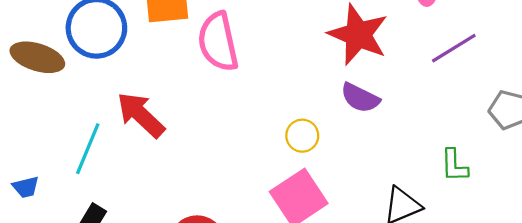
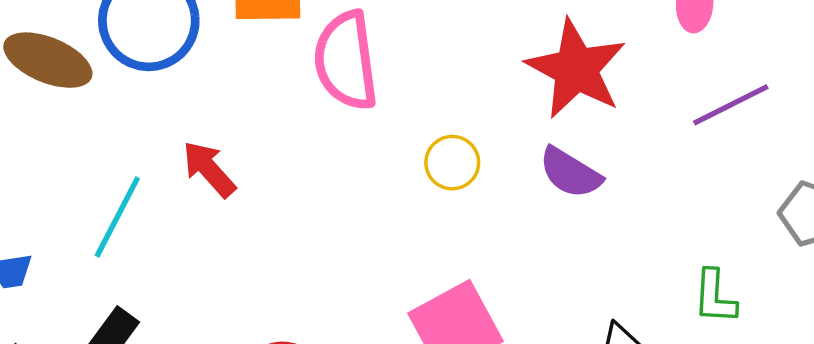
red arrow: (141, 115) -> (209, 169), size x0.7
yellow circle: (302, 136) -> (452, 163), moved

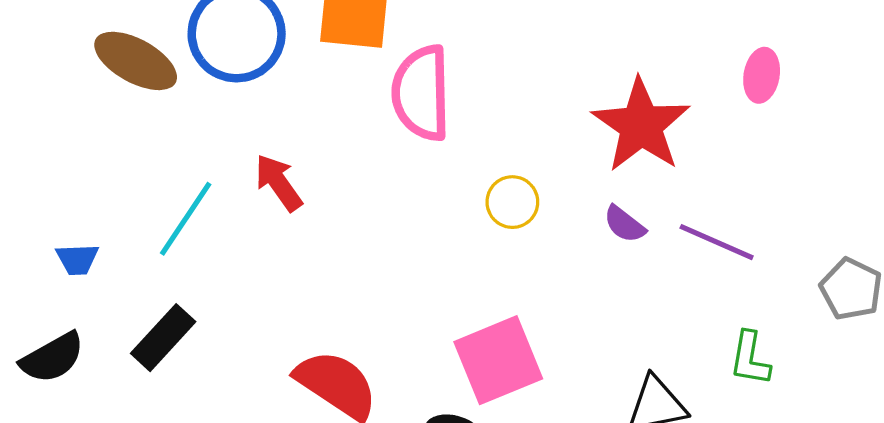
purple line: (731, 105) -> (717, 242), moved, turned 44
purple semicircle: (570, 173) -> (625, 224), size x0.7

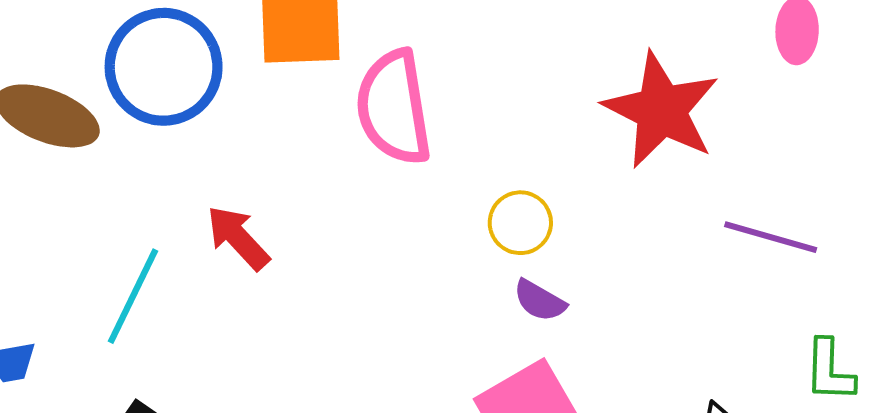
purple semicircle: (625, 224) -> (540, 301), moved

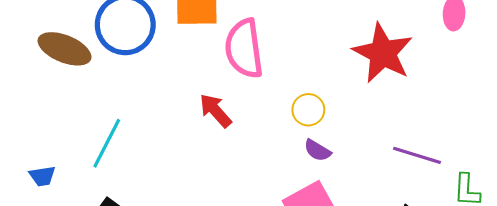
purple line: (771, 237) -> (417, 155), moved
red arrow: (238, 238) -> (215, 111), moved

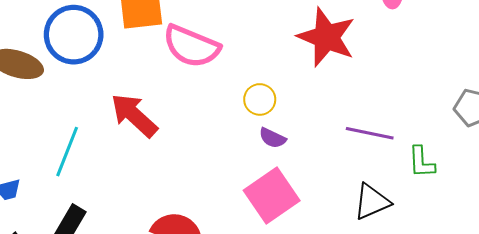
pink semicircle: (244, 49) -> (191, 46), turned -54
red arrow: (215, 111) -> (134, 115), moved, size x1.4

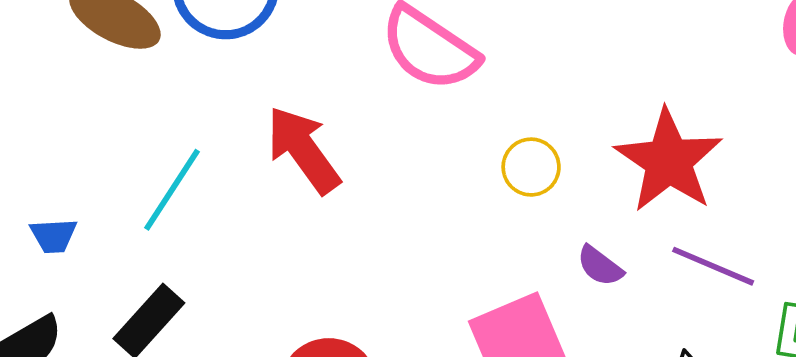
red star: (327, 37) -> (669, 161), moved
purple semicircle: (272, 138) -> (600, 266), moved

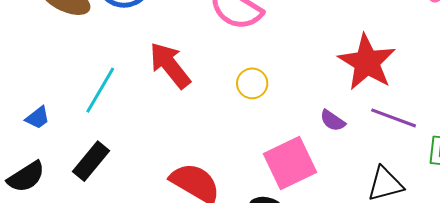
yellow circle: (531, 167) -> (252, 83), moved
blue trapezoid: (53, 236) -> (38, 118), turned -32

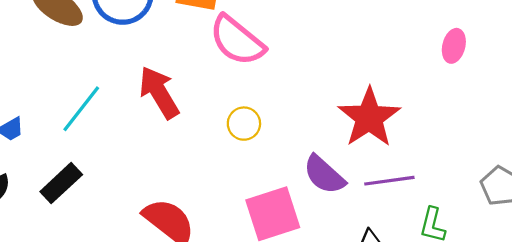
purple line: (394, 118) -> (389, 181), turned -36
purple semicircle: (333, 121) -> (324, 175), size x1.6

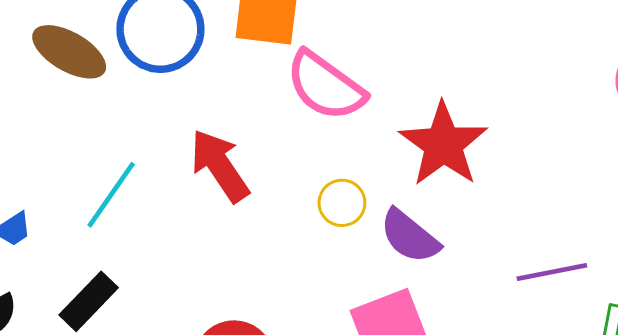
red star: (369, 118) -> (443, 144), moved
purple semicircle: (324, 175) -> (410, 236), moved

